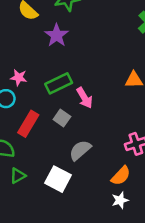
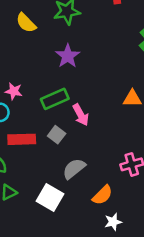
purple star: (57, 35) -> (68, 56), moved
red rectangle: (28, 124) -> (22, 139), turned 55
orange semicircle: (121, 176) -> (102, 195), moved

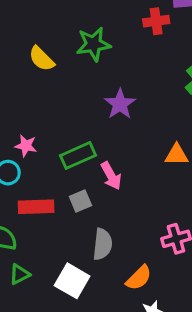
purple star: (68, 56) -> (120, 104), moved
gray square: (57, 135) -> (80, 201), turned 30
gray semicircle: (74, 169) -> (103, 244), turned 135

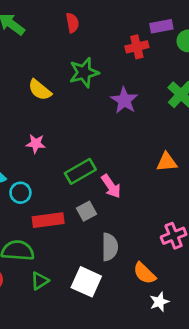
purple star: (120, 104) -> (124, 100), moved
pink star: (26, 146) -> (36, 144), moved
orange semicircle: (139, 278) -> (144, 273), turned 95

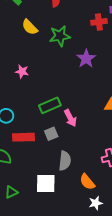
yellow semicircle: (40, 90) -> (30, 27), moved
pink star: (36, 144) -> (22, 71), moved
green triangle: (40, 281) -> (11, 192), moved
white square: (86, 282) -> (46, 183), turned -30

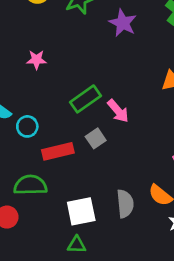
gray semicircle: (65, 161) -> (125, 204), moved
white square: (46, 183) -> (81, 211), moved
green triangle: (11, 192) -> (77, 245), moved, turned 40

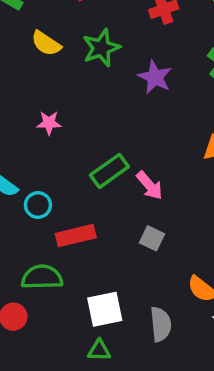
gray square: (96, 138) -> (152, 238), moved, turned -30
gray semicircle: (125, 204) -> (161, 324), moved

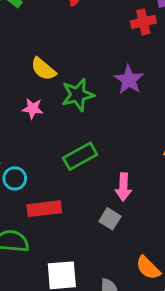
yellow semicircle: (46, 43) -> (43, 69), moved
green star: (101, 48) -> (78, 95), moved
pink arrow: (150, 185) -> (123, 187), moved, turned 36

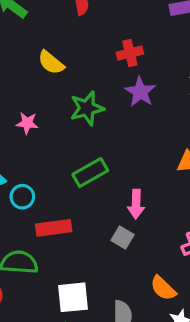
red cross: (143, 22) -> (130, 53), moved
yellow semicircle: (43, 69) -> (51, 63), moved
pink star: (33, 108) -> (27, 123), moved

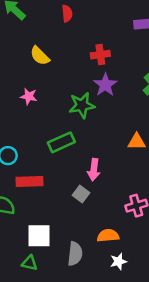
green star: (87, 108) -> (82, 105), moved
pink star: (27, 123) -> (29, 96), moved
orange semicircle: (163, 288) -> (108, 236), turned 125

